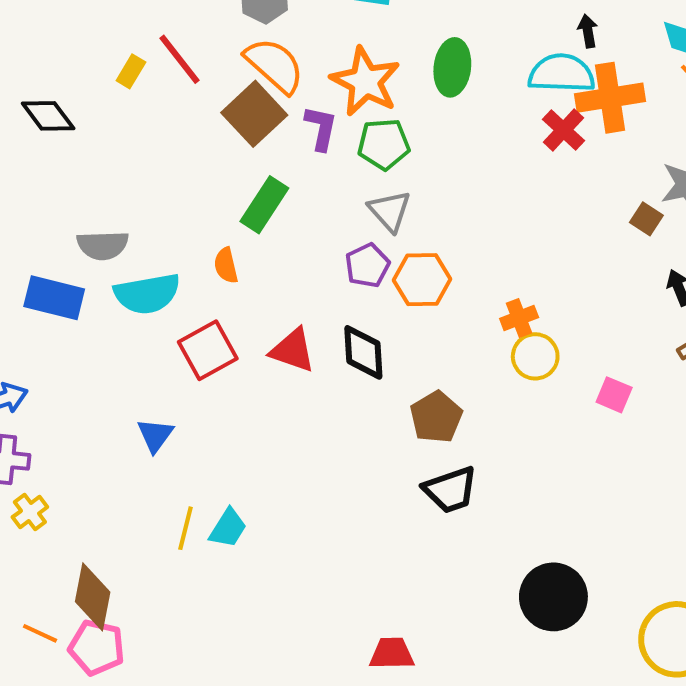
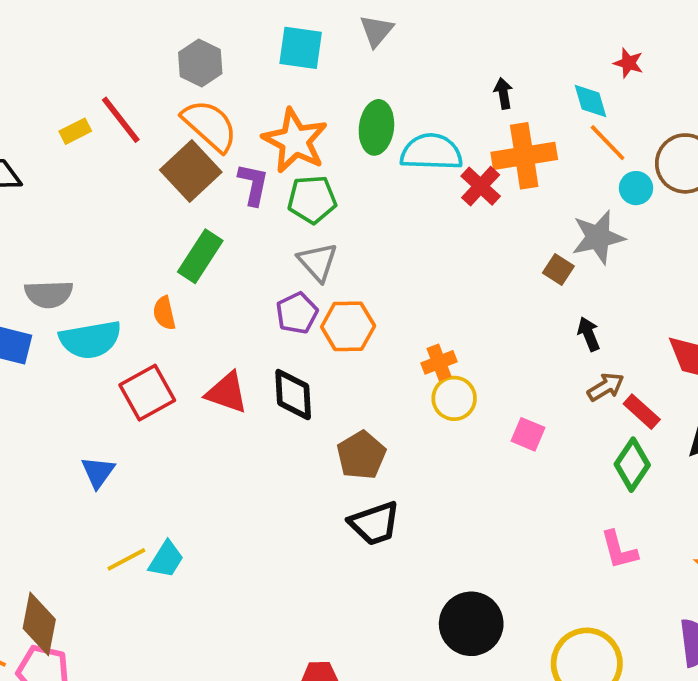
yellow rectangle: (131, 71) -> (75, 131), turned 32
cyan semicircle: (561, 73) -> (431, 152), moved
yellow line: (186, 528) -> (126, 559), turned 48

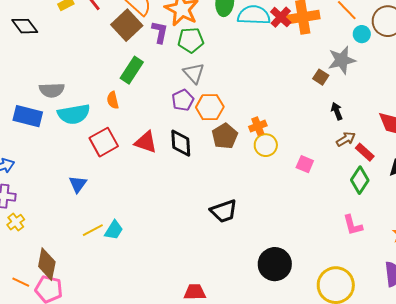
red cross: (481, 186) -> (281, 17), moved
brown pentagon: (361, 455) -> (225, 136), moved

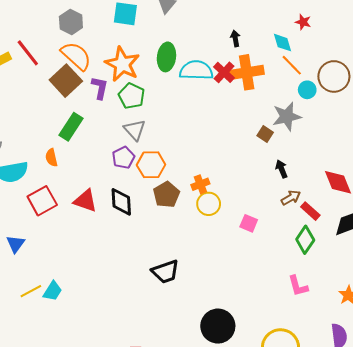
green pentagon: (191, 40) -> (132, 96), turned 30

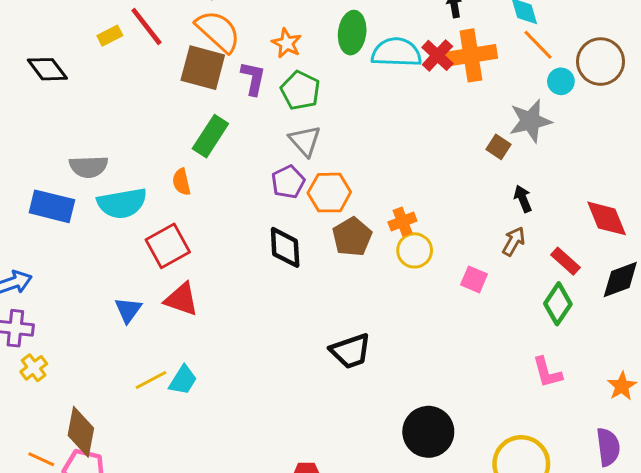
orange star: (122, 64) -> (287, 43), size x0.6
brown square: (66, 81) -> (203, 68), turned -32
brown arrow: (291, 198) -> (514, 241), moved, turned -30
red triangle: (85, 201) -> (181, 299), moved

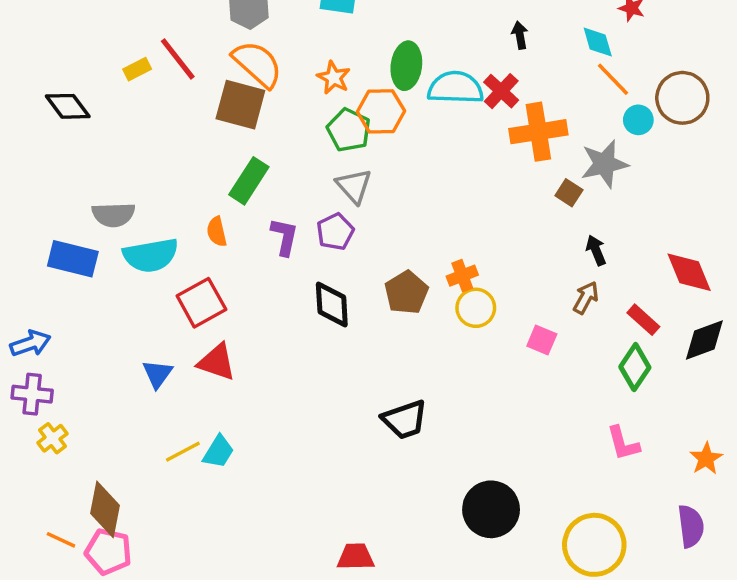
orange cross: (471, 55) -> (538, 132), moved
purple L-shape: (253, 78) -> (284, 237), moved
orange hexagon: (329, 193) -> (381, 111), moved

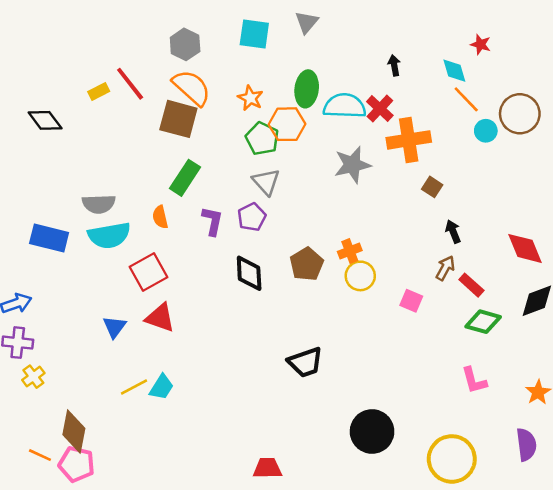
gray star: (604, 164) -> (352, 165), moved
gray semicircle: (113, 215) -> (99, 204), moved
red rectangle: (643, 320) -> (471, 285), moved
green diamond: (635, 367) -> (483, 322), turned 72

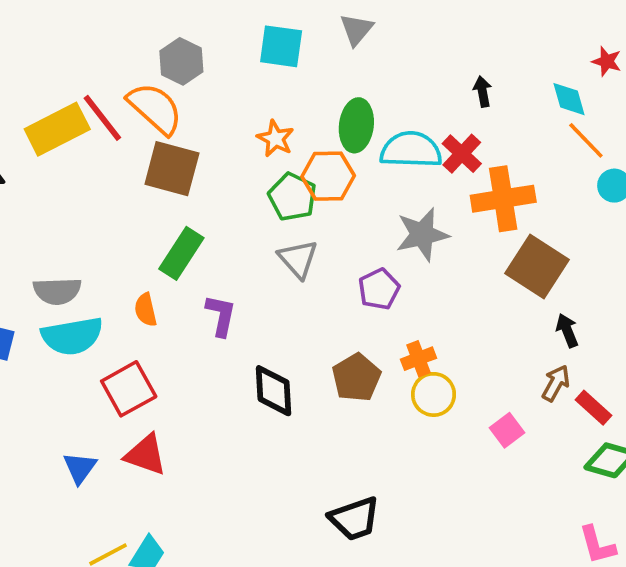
orange semicircle: (192, 88) -> (155, 108), moved
yellow rectangle: (99, 92) -> (57, 129), size x2.0
brown square: (432, 187) -> (537, 266), size x2.0
purple pentagon: (252, 217) -> (379, 289), moved
pink square: (411, 301) -> (507, 430), turned 30

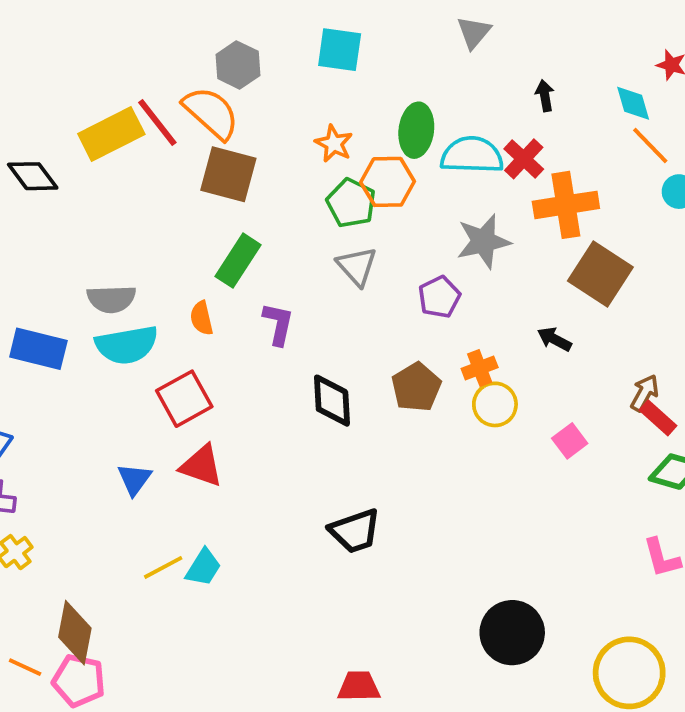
gray triangle: (356, 29) -> (474, 32), moved
black arrow: (567, 330) -> (554, 339), moved, turned -40
brown arrow: (556, 383) -> (645, 393), moved
black trapezoid: (354, 519) -> (355, 531), moved

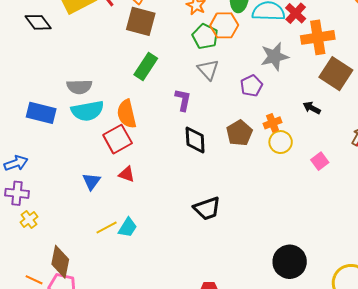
orange semicircle: (201, 318) -> (127, 114), moved, size x1.6
purple L-shape: (278, 324) -> (183, 100), moved
red triangle: (201, 466) -> (127, 174), size x0.7

